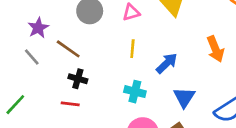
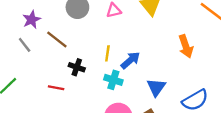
yellow line: (132, 49) -> (107, 53), moved
blue arrow: (167, 63) -> (130, 60), moved
black cross: (78, 79) -> (77, 67), moved

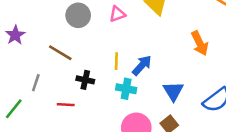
purple star: (32, 20) -> (15, 35), moved
gray line: (25, 45) -> (36, 83), moved, turned 63

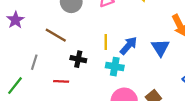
blue triangle: (173, 91) -> (160, 48), moved

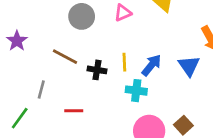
black cross: (78, 59) -> (97, 70), moved

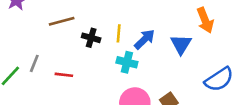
brown line: (65, 57) -> (62, 21), turned -50
gray line: (41, 89) -> (34, 63), moved

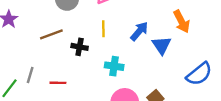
yellow line: (119, 33) -> (103, 29), moved
blue arrow: (145, 39) -> (139, 31), moved

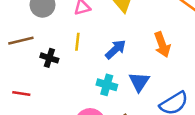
blue triangle: (162, 45) -> (139, 82), moved
cyan cross: (114, 66) -> (107, 85), moved

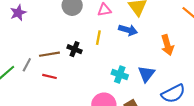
brown line: (21, 41) -> (49, 54), moved
blue arrow: (116, 49) -> (128, 30), moved, turned 54

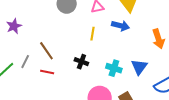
purple star: (18, 13) -> (14, 26), moved
black cross: (75, 49) -> (81, 62), moved
brown line: (49, 54) -> (46, 51), turned 66

